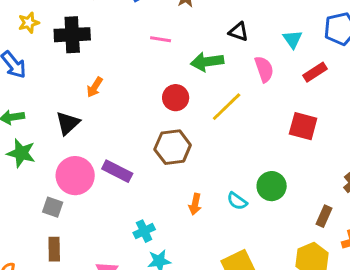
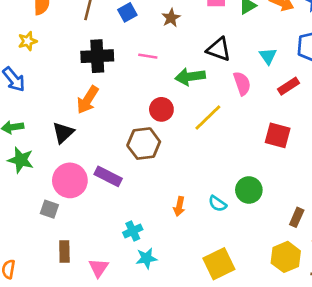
black triangle: (239, 32) -> (219, 49), size x1.4
black cross: (72, 35) -> (97, 56), moved
orange arrow: (95, 87) -> (88, 100), size x1.5
brown hexagon: (173, 147) -> (144, 144), moved
brown rectangle: (54, 249) -> (64, 251), moved

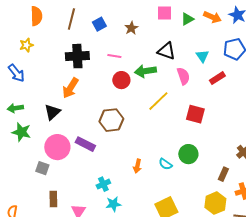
red circle: (161, 109) -> (121, 80), moved
red square: (278, 135) -> (195, 114), moved

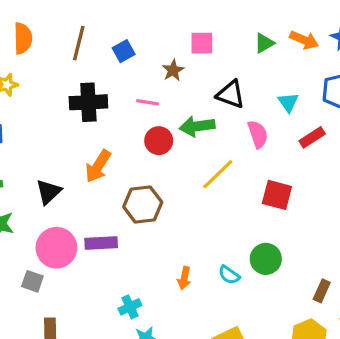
pink square: (164, 13) -> (202, 43), moved
brown star: (131, 28) -> (173, 70), moved
orange arrow: (70, 88) -> (98, 166), moved
purple rectangle: (85, 144) -> (101, 243), turned -30

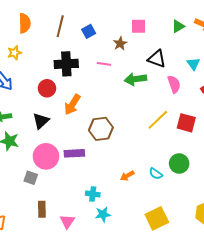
red circle: (159, 141) -> (47, 88), moved
yellow line: (218, 174) -> (158, 120), moved
orange arrow: (184, 278) -> (127, 176), turned 48
cyan cross: (130, 307) -> (93, 194), turned 32

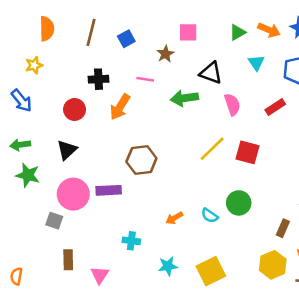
black cross: (66, 64) -> (99, 79), size x0.7
cyan triangle: (193, 64) -> (256, 63), moved
orange arrow: (72, 105) -> (120, 107), moved
cyan star: (103, 214) -> (168, 266), moved

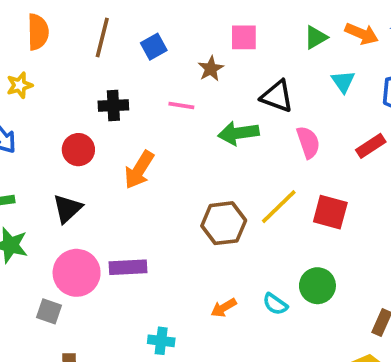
orange arrow: (120, 107) -> (139, 170), moved
brown hexagon: (141, 160) -> (224, 223), moved

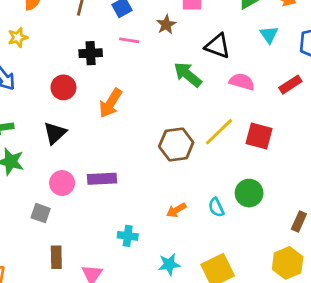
pink line: (181, 105) -> (129, 40), moved
green arrow: (238, 133) -> (188, 75), turned 48
pink semicircle: (308, 142) -> (242, 82), turned -55
pink circle: (77, 273) -> (62, 183), size x0.7
cyan semicircle: (275, 304) -> (216, 207), turned 30

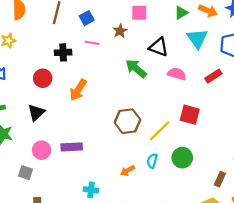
cyan triangle: (269, 35) -> (197, 38), size x1.5
yellow line: (219, 132) -> (160, 131), moved
cyan semicircle: (216, 207) -> (152, 161), moved, turned 40

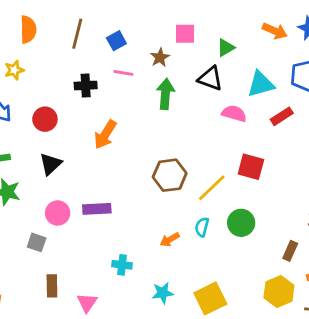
green triangle: (181, 13) -> (226, 48), moved
cyan triangle: (197, 38) -> (261, 84), moved, turned 50
green arrow: (136, 69) -> (165, 94), moved, turned 55
red circle: (43, 78) -> (45, 119), moved

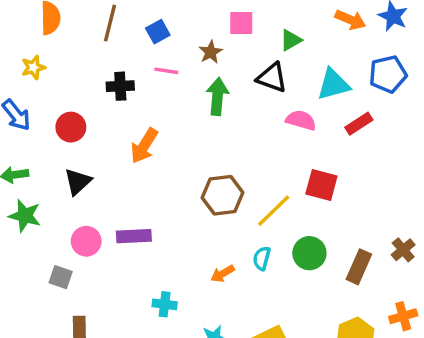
brown rectangle: (290, 251) -> (359, 267), moved, size x1.4

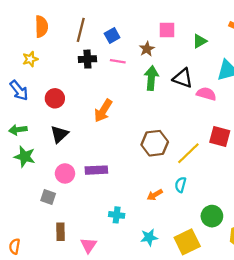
black triangle: (272, 78) -> (183, 78), moved
black cross: (120, 86) -> (87, 59), moved
green circle: (309, 253) -> (212, 216), moved

